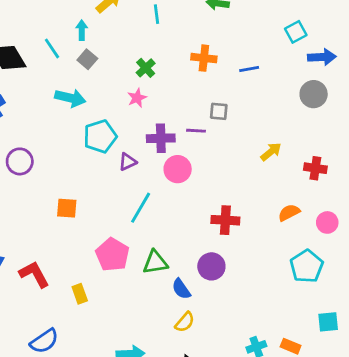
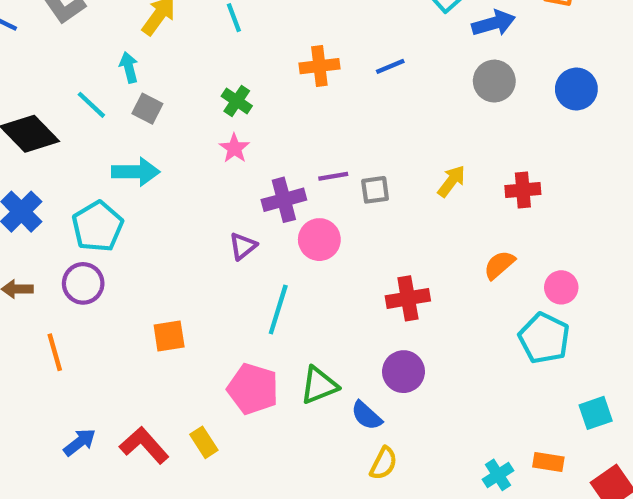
gray square: (219, 111) -> (375, 190), moved
cyan pentagon: (100, 136) -> (98, 226), moved
pink circle: (327, 222) -> (561, 287), moved
yellow rectangle: (80, 294) -> (204, 442), moved

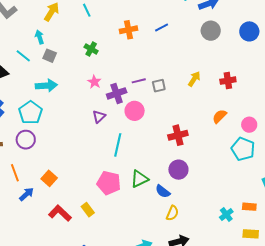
pink star: (234, 148) -> (94, 82), moved
orange square: (169, 336) -> (49, 178), moved, turned -35
blue arrow: (80, 442) -> (26, 194), moved

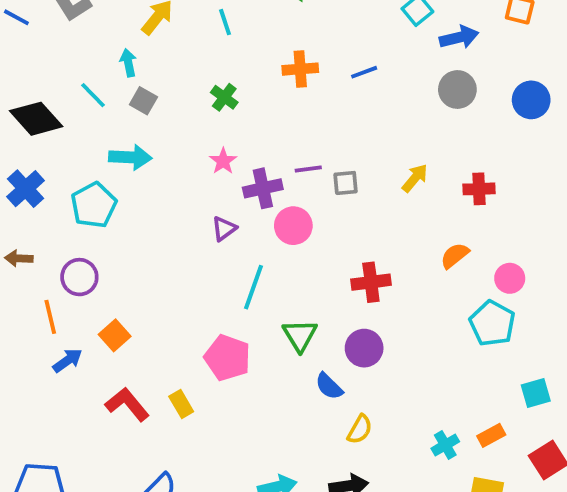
purple circle: (26, 140) -> (79, 277), moved
green triangle: (139, 179) -> (300, 335), moved, turned -42
orange rectangle: (249, 207) -> (491, 435), turned -40
yellow semicircle: (172, 213) -> (360, 429), moved

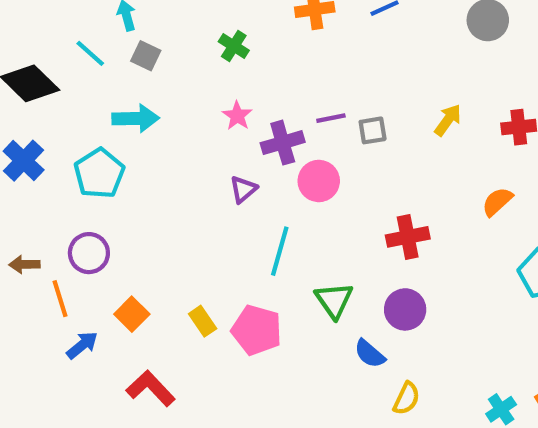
brown arrow: (19, 258) -> (24, 264), moved
yellow rectangle: (181, 404) -> (203, 321), moved

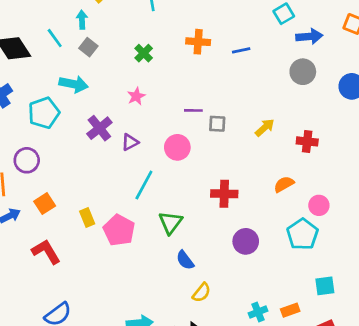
purple cross: (283, 143) -> (99, 128), moved, turned -35
purple circle: (405, 309) -> (246, 241), moved

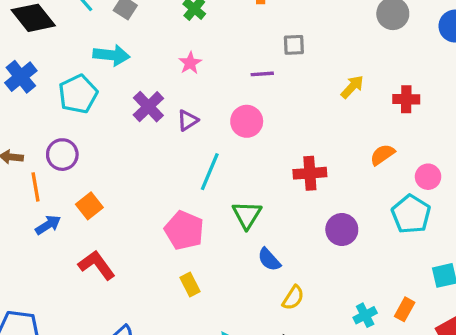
gray square: (217, 124) -> (294, 45), moved
yellow rectangle: (87, 217) -> (190, 285), moved
orange rectangle: (290, 310) -> (405, 309), turned -36

